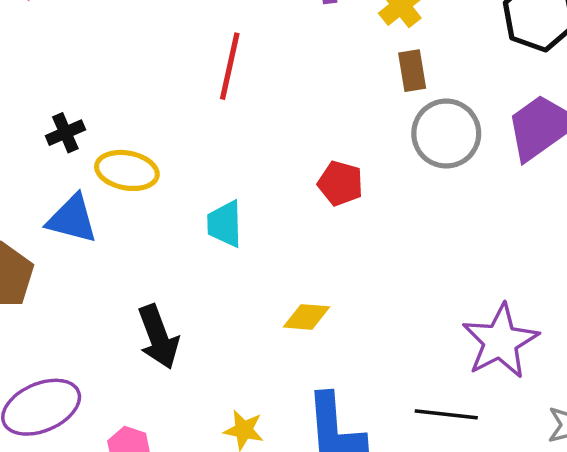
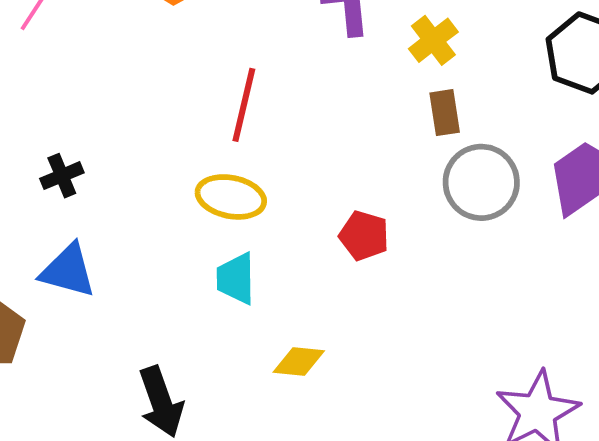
yellow ellipse: (127, 170) -> (231, 197), moved
yellow diamond: (307, 317) -> (299, 361), moved

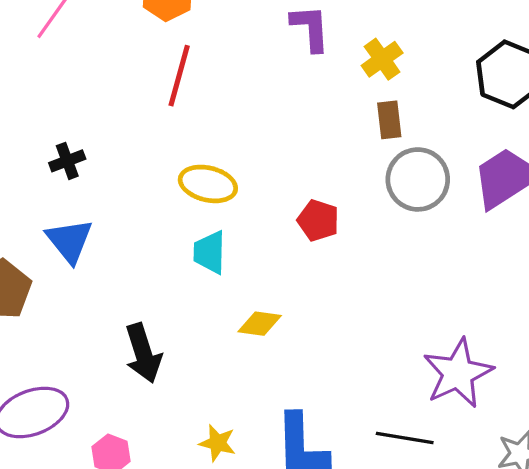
red line: (244, 105) -> (179, 76), moved
blue triangle: (68, 271) -> (69, 241), turned 34

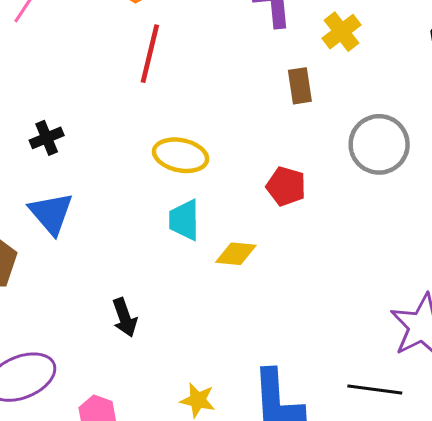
brown rectangle: (389, 120) -> (300, 86), moved
yellow diamond: (260, 324) -> (236, 254), moved
black arrow: (143, 353) -> (125, 317), size x0.7

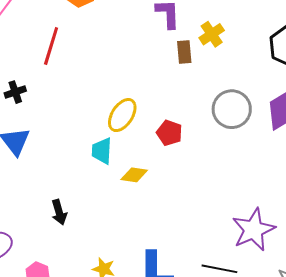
red line: (150, 54) -> (51, 46), moved
brown rectangle: (300, 86) -> (184, 52), moved
yellow ellipse: (181, 155) -> (122, 115), moved, turned -72

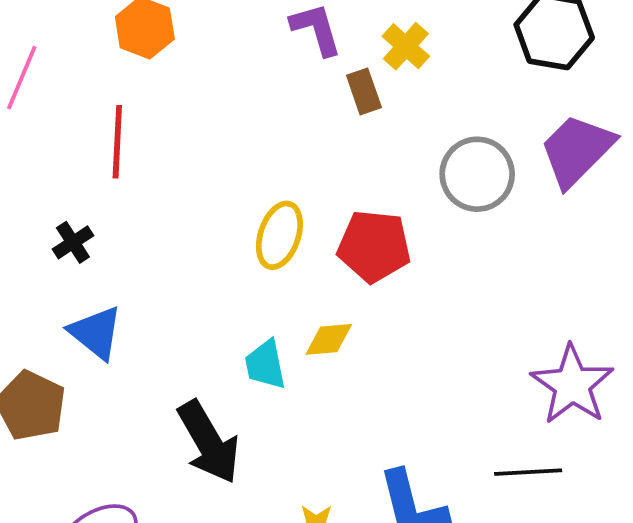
red pentagon: (169, 133) -> (374, 246), size x1.5
cyan trapezoid: (102, 151) -> (265, 365), moved
black arrow: (59, 212) -> (209, 442), size x1.8

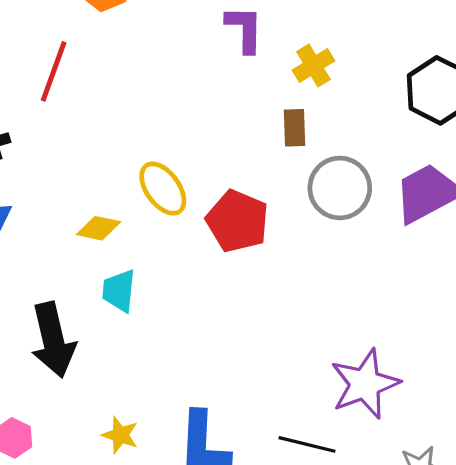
brown rectangle: (364, 91) -> (295, 128), moved
yellow ellipse: (279, 235) -> (163, 189), turned -72
yellow diamond: (329, 339) -> (99, 228), moved

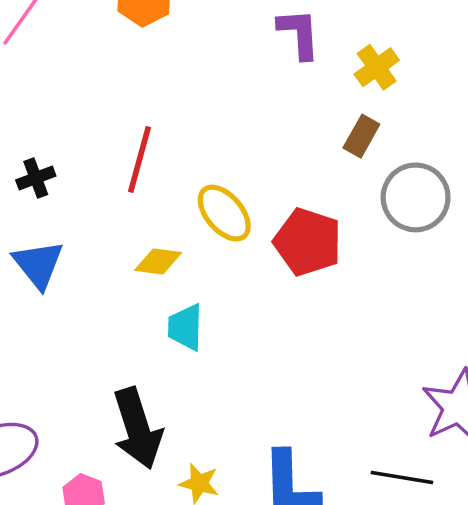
red line: (54, 71) -> (139, 159), moved
brown rectangle: (295, 128) -> (361, 136), turned 36
black arrow: (53, 340) -> (137, 428), moved

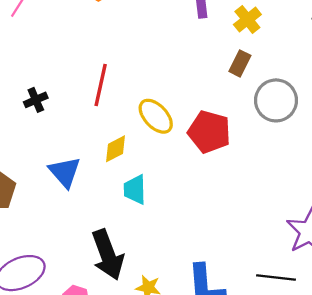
yellow diamond: (158, 261) -> (116, 149), turned -32
blue triangle: (38, 264) -> (65, 172), moved

